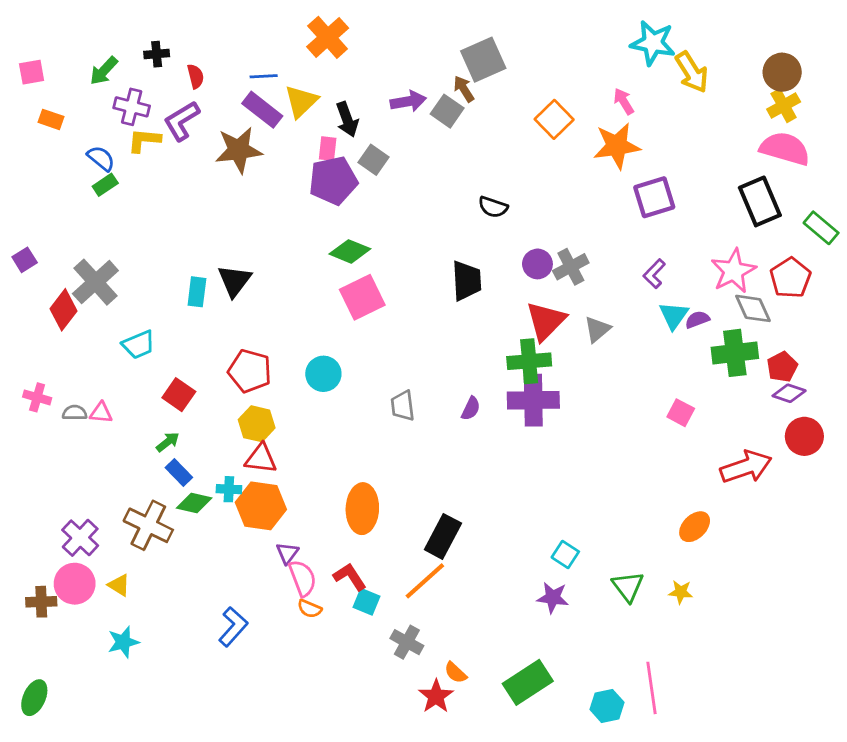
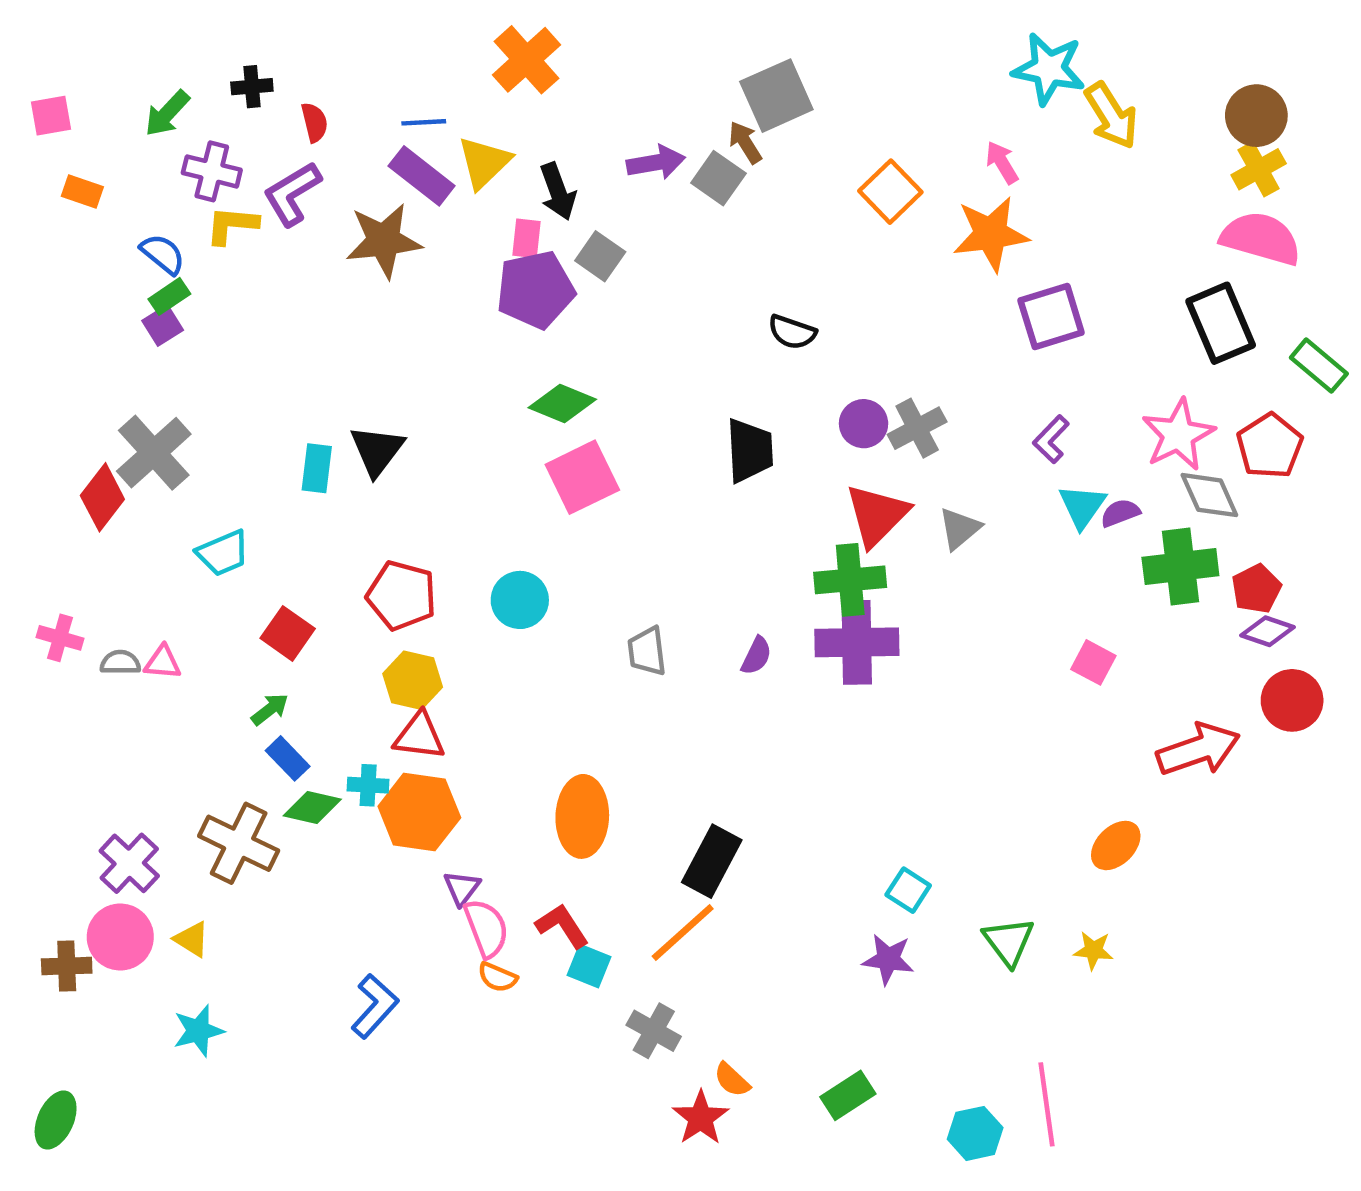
purple square: (25, 260) -> (163, 325), moved
green rectangle: (528, 682) -> (848, 1095), size x0.7

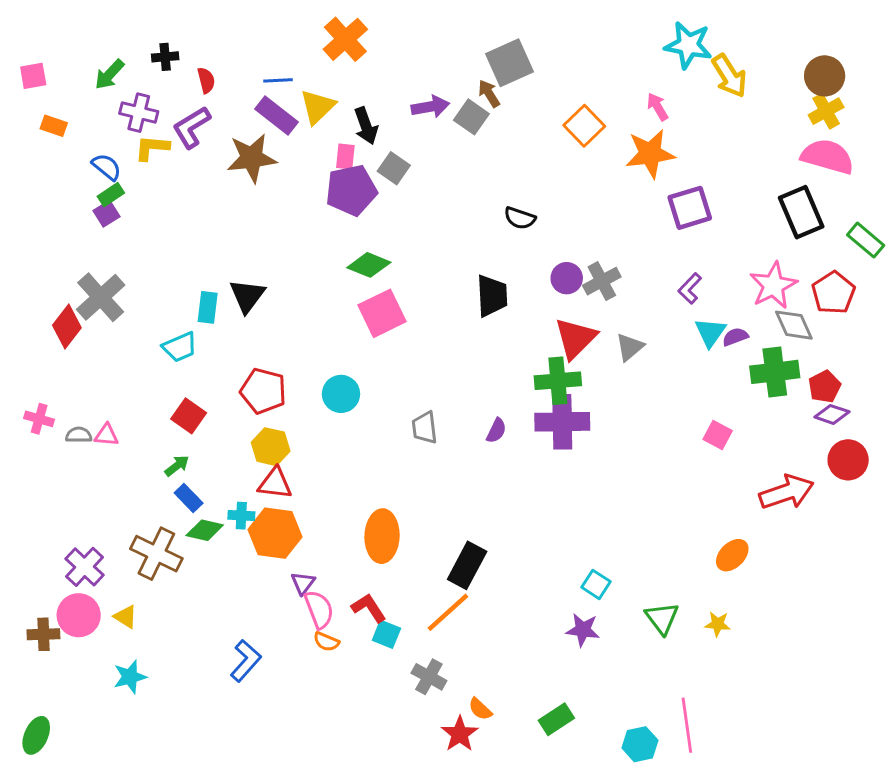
cyan trapezoid: (223, 553) -> (180, 347), moved

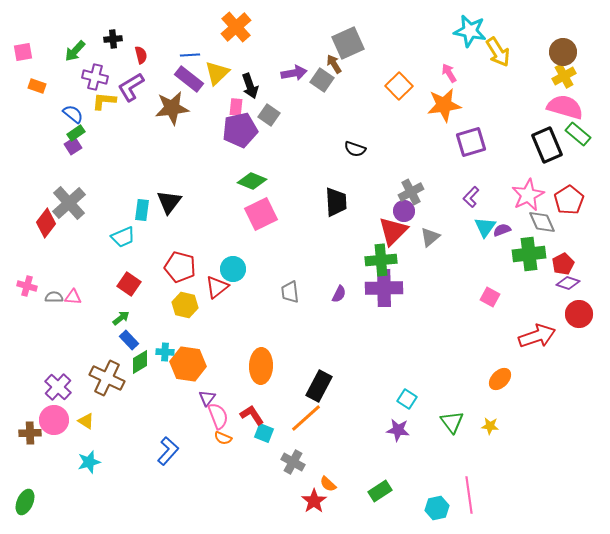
green rectangle: (866, 240) -> (578, 134), moved
purple circle: (567, 278) -> (404, 211), moved
red triangle: (275, 483) -> (217, 287), moved, turned -45
green diamond: (205, 530) -> (140, 362), turned -45

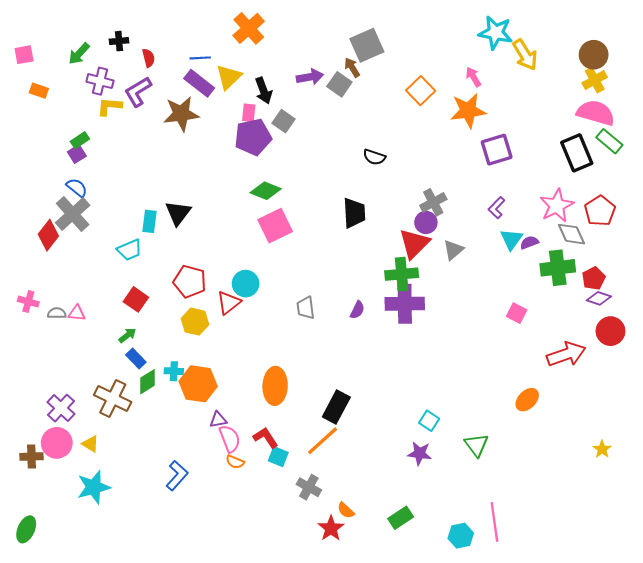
blue semicircle: (73, 114) -> (77, 188), moved
purple triangle: (207, 398) -> (218, 420), turned 42
yellow star: (490, 426) -> (602, 449), moved, turned 30
cyan star: (89, 462) -> (94, 487), size x1.4

